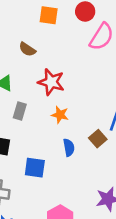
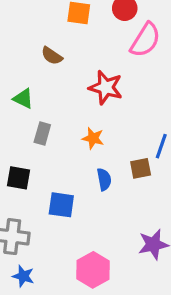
red star: (51, 82) -> (106, 87), moved
brown square: (98, 139) -> (141, 168), turned 30

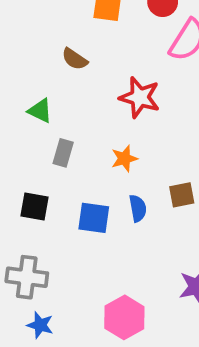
orange star: (93, 138) -> (124, 159), turned -30
blue square: (61, 205) -> (94, 218), moved

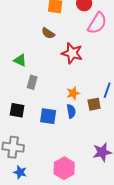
brown semicircle: (75, 59) -> (48, 33), moved
orange star: (124, 159) -> (73, 93), moved

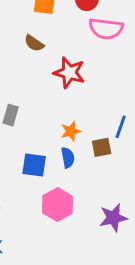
pink semicircle: (97, 23) -> (106, 29), turned 65
pink hexagon: (64, 168) -> (58, 205), moved

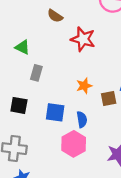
blue semicircle: (68, 158) -> (82, 119), moved

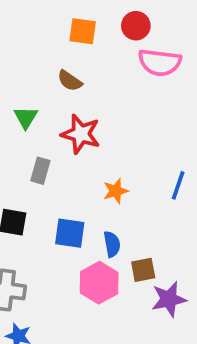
red star: (83, 39) -> (81, 134), moved
green triangle: (22, 47) -> (26, 117), moved, turned 35
brown square: (109, 98) -> (143, 270), moved

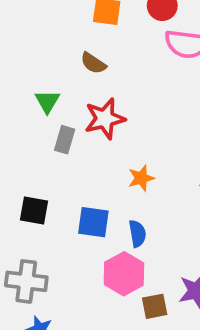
red star: (81, 134) -> (105, 119), turned -30
gray rectangle: (40, 171) -> (65, 140), moved
brown square: (143, 270) -> (155, 306), moved

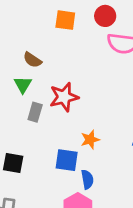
brown semicircle: (93, 63) -> (32, 60), moved
blue square: (93, 222) -> (67, 160), moved

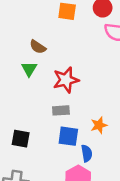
gray rectangle: (35, 112) -> (61, 110), moved, turned 70
orange star: (90, 140) -> (99, 125), moved

